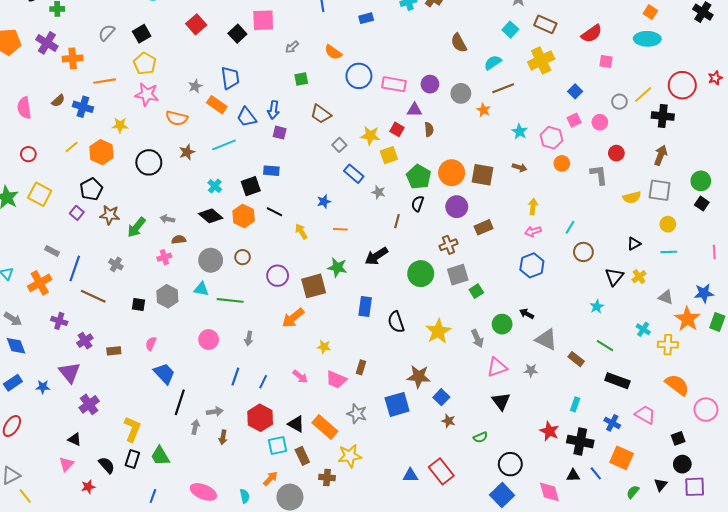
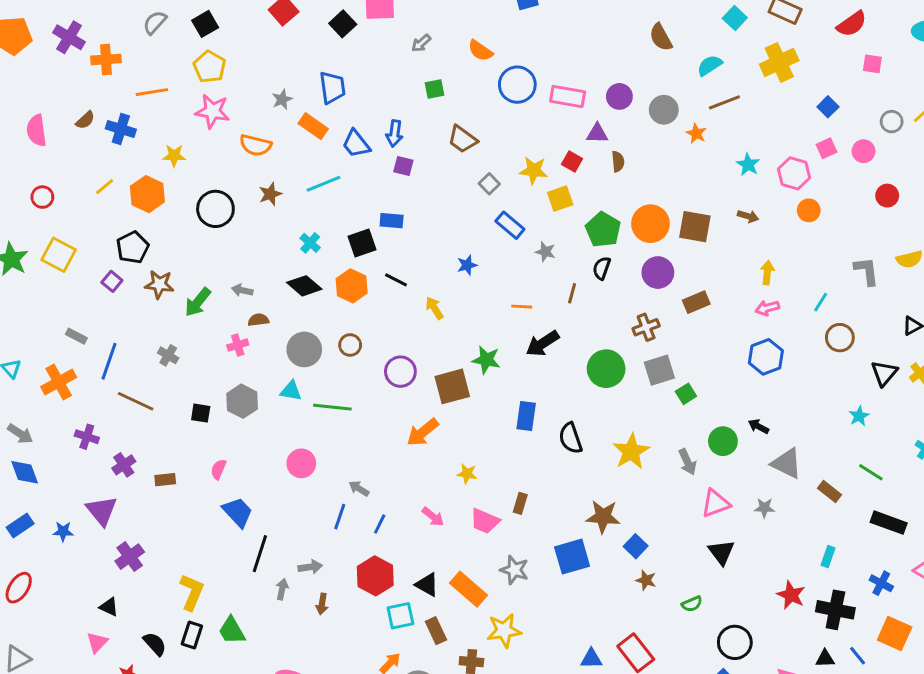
gray L-shape: (599, 175) -> (866, 271), moved
orange line: (340, 229) -> (522, 307), moved
gray arrow: (249, 338) -> (359, 489), moved, turned 112

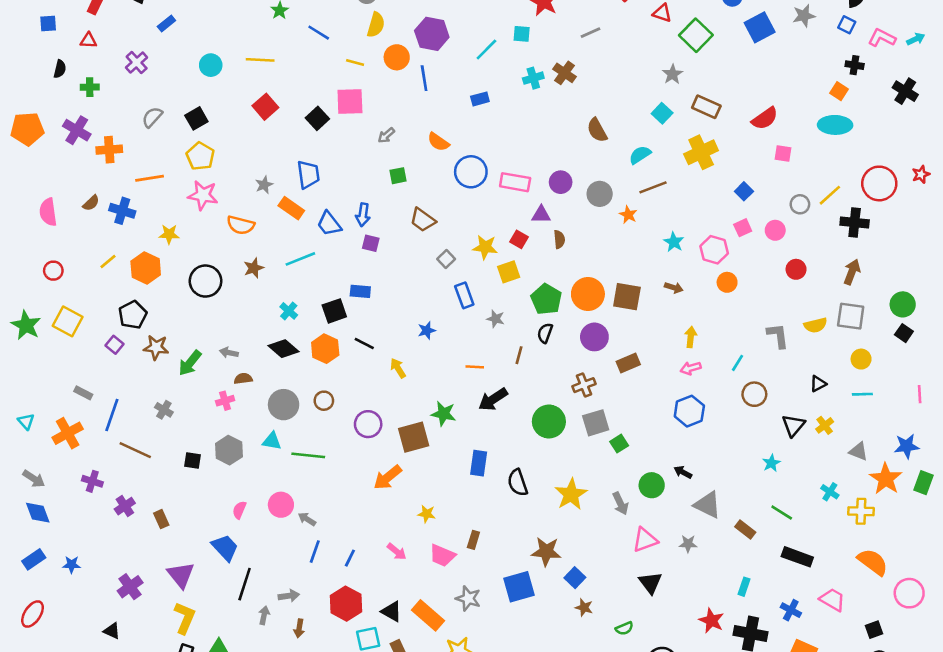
blue rectangle: (510, 225) -> (464, 295), turned 30
pink semicircle: (218, 469) -> (239, 510), moved
brown rectangle: (165, 480) -> (161, 519), turned 72
gray arrow: (359, 489) -> (307, 519), moved
purple triangle: (102, 511) -> (181, 575), moved

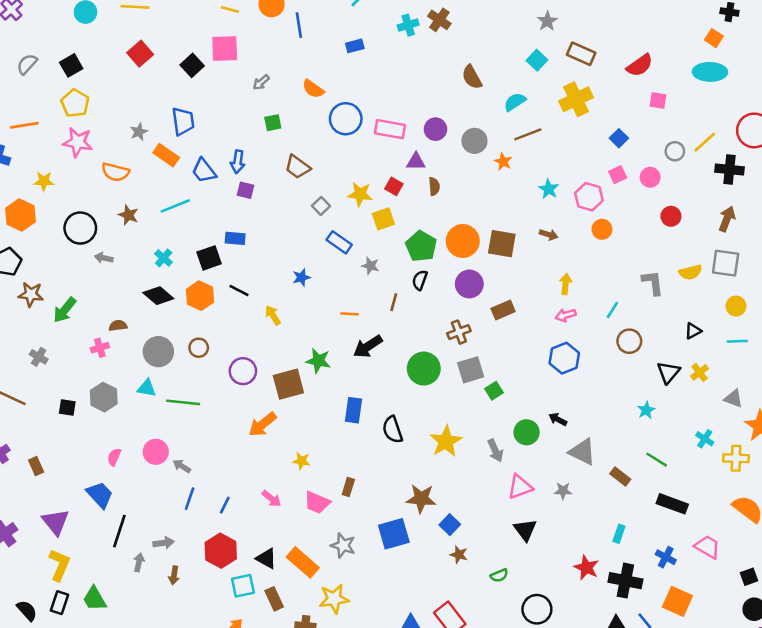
brown star: (254, 268) -> (128, 215), turned -30
blue rectangle: (464, 295) -> (339, 242), turned -35
gray arrow: (229, 353) -> (104, 258), moved

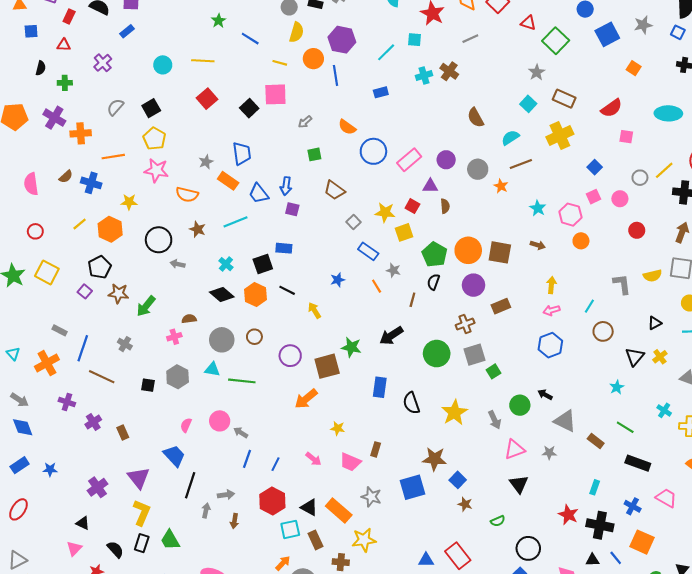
orange square: (714, 38) -> (634, 68), moved
pink rectangle: (390, 129) -> (409, 160), turned -50
orange line: (350, 314) -> (377, 286), moved, turned 56

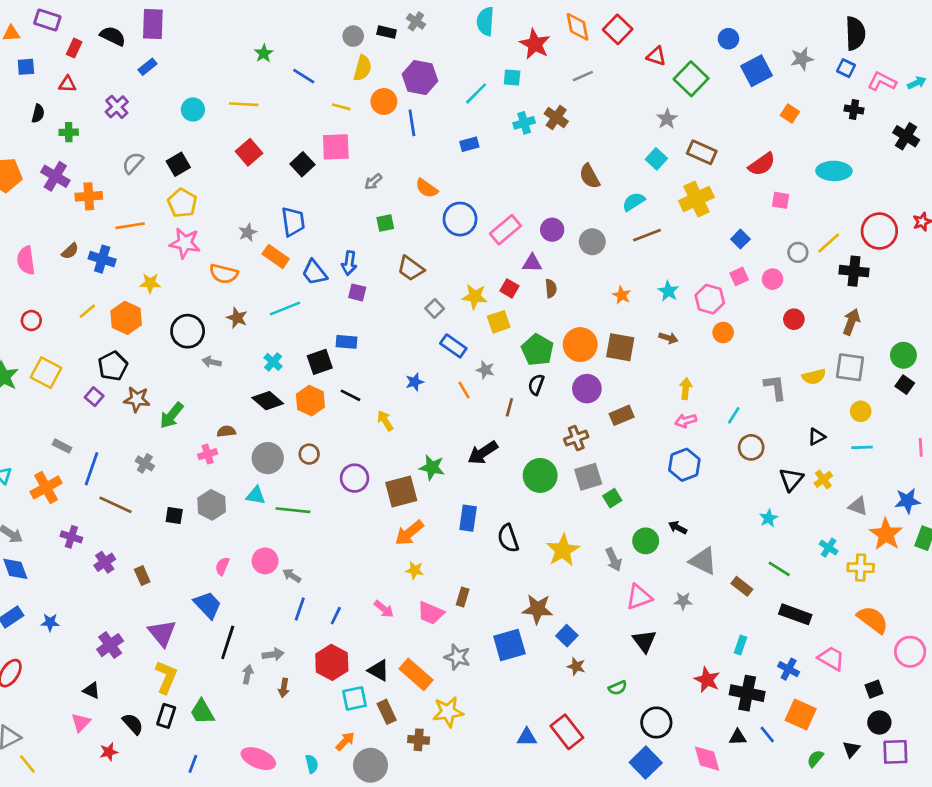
orange star: (501, 186) -> (622, 295), moved
orange arrow: (306, 399) -> (409, 533), moved

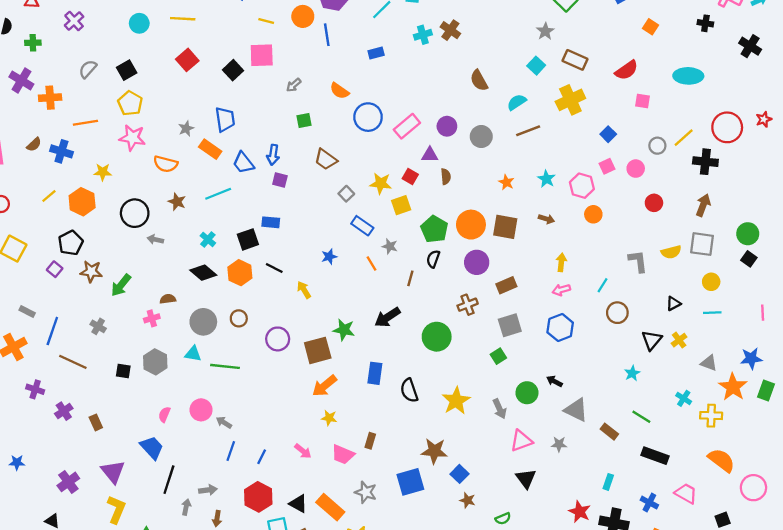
gray square: (588, 477) -> (510, 325), moved

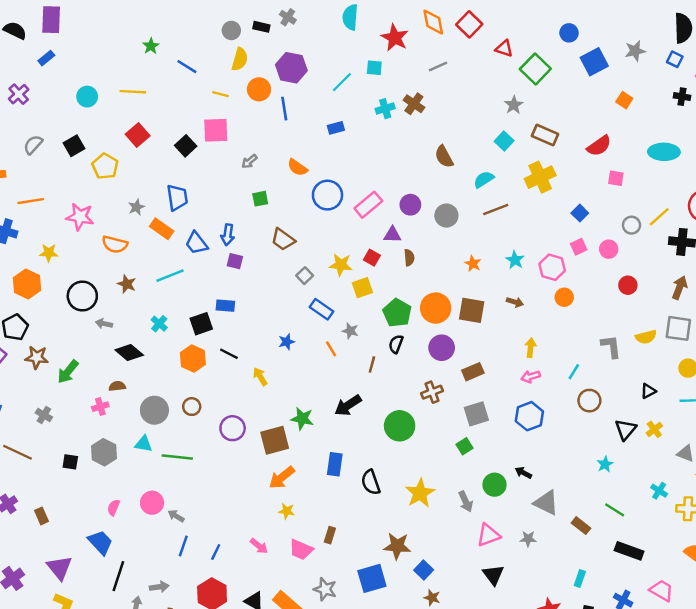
yellow pentagon: (130, 103) -> (105, 166), moved
black diamond: (203, 273) -> (129, 353), moved

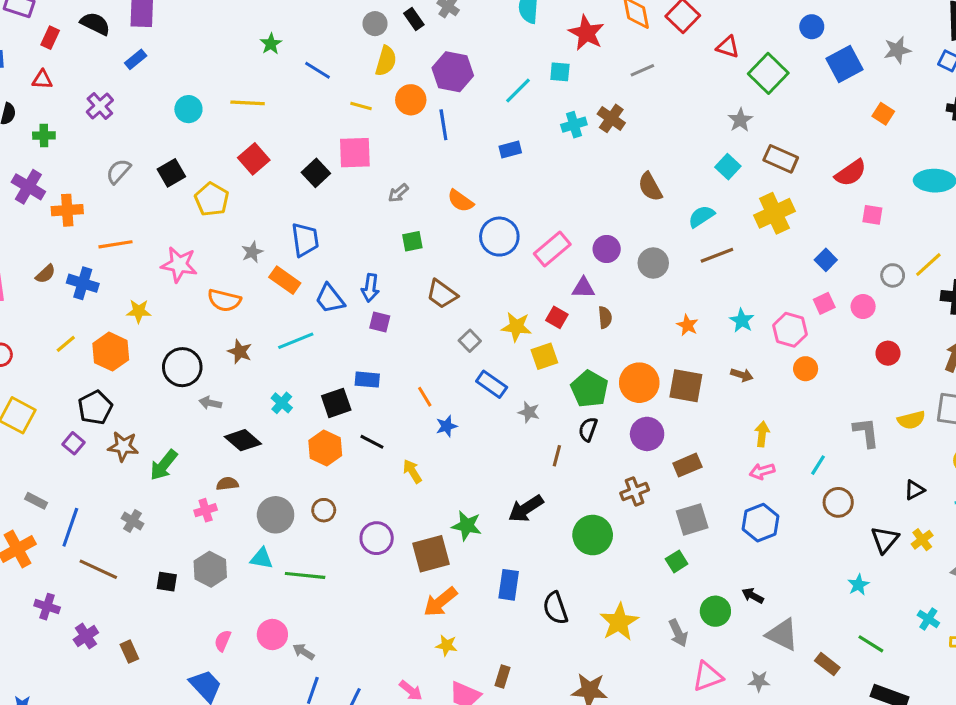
black rectangle: (261, 27) -> (414, 19), turned 42
orange line: (331, 349) -> (425, 397), moved

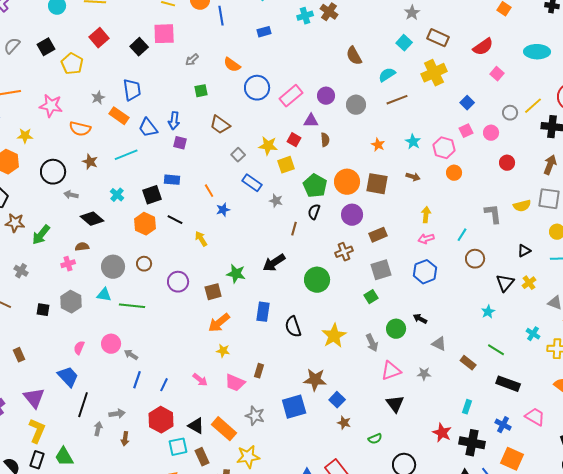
pink square: (872, 215) -> (497, 74), turned 32
brown square: (431, 554) -> (213, 292), size x0.7
gray triangle: (782, 634) -> (439, 344), size x0.7

